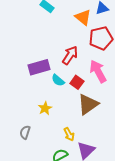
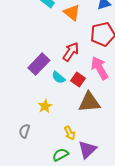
orange triangle: (83, 17) -> (72, 13), moved
purple rectangle: (39, 67) -> (39, 64), turned -30
brown triangle: (88, 104) -> (89, 102), turned 30

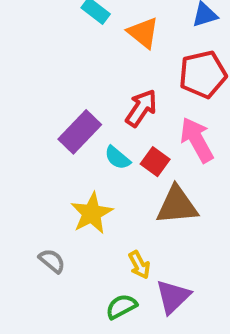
yellow star: (45, 106) -> (92, 213), size x1.5
gray semicircle: (24, 131) -> (52, 261), turned 112

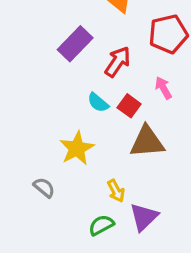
purple rectangle: (80, 132) -> (75, 44), moved
pink arrow: (197, 140) -> (163, 88), size x0.6

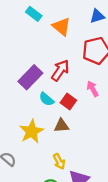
purple rectangle: (75, 44) -> (30, 77), moved
brown triangle: (147, 142) -> (61, 126), moved, size x0.6

